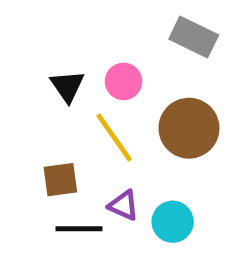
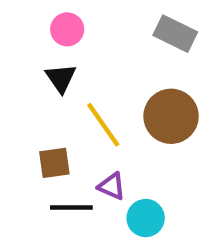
pink circle: (124, 81) -> (67, 29), moved
cyan circle: (173, 222) -> (146, 218), moved

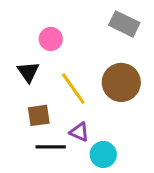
pink circle: (67, 29) -> (51, 39), moved
black triangle: (61, 78) -> (28, 72), moved

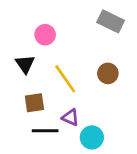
brown circle: (121, 82) -> (108, 73), size x0.6

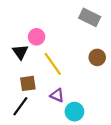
pink circle: (45, 35) -> (37, 37), moved
brown circle: (108, 73) -> (97, 57), moved
black line: (45, 131) -> (20, 106), moved, turned -54

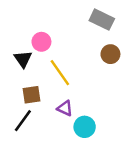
brown circle: (97, 57) -> (110, 54), moved

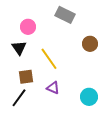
gray rectangle: (102, 20) -> (65, 15), moved
pink circle: (41, 42) -> (28, 27), moved
cyan circle: (85, 127) -> (89, 97), moved

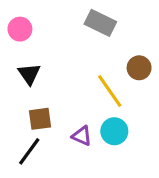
pink circle: (28, 27) -> (20, 29), moved
yellow line: (49, 59) -> (110, 91), moved
cyan circle: (89, 97) -> (114, 131), moved

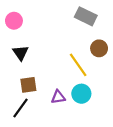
gray rectangle: (100, 23) -> (86, 16), moved
purple triangle: (82, 136) -> (58, 97), turned -32

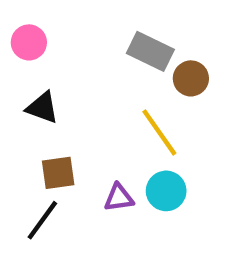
gray rectangle: (86, 16) -> (150, 51), moved
brown circle: (99, 48) -> (191, 78), moved
black triangle: (21, 53) -> (42, 108), turned -35

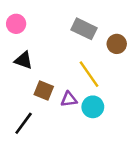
brown circle: (191, 78) -> (117, 44), moved
brown square: (58, 173) -> (44, 90), moved, turned 30
purple triangle: (119, 198) -> (69, 99), moved

